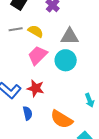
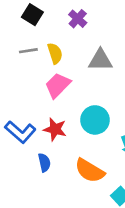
yellow semicircle: (36, 31) -> (55, 53), turned 42
cyan circle: (66, 60) -> (95, 120), moved

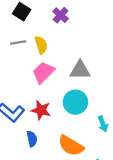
gray triangle: (100, 60) -> (80, 70), moved

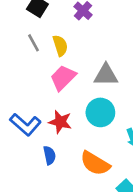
gray line: (18, 43) -> (33, 43), turned 70

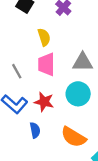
gray line: (33, 43) -> (17, 71), moved
pink trapezoid: (63, 78) -> (46, 64), turned -45

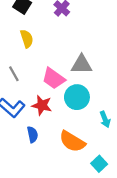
yellow semicircle: (44, 37) -> (27, 39), moved
pink trapezoid: (46, 64) -> (54, 78), moved, turned -55

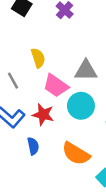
yellow semicircle: (27, 39) -> (38, 58), moved

